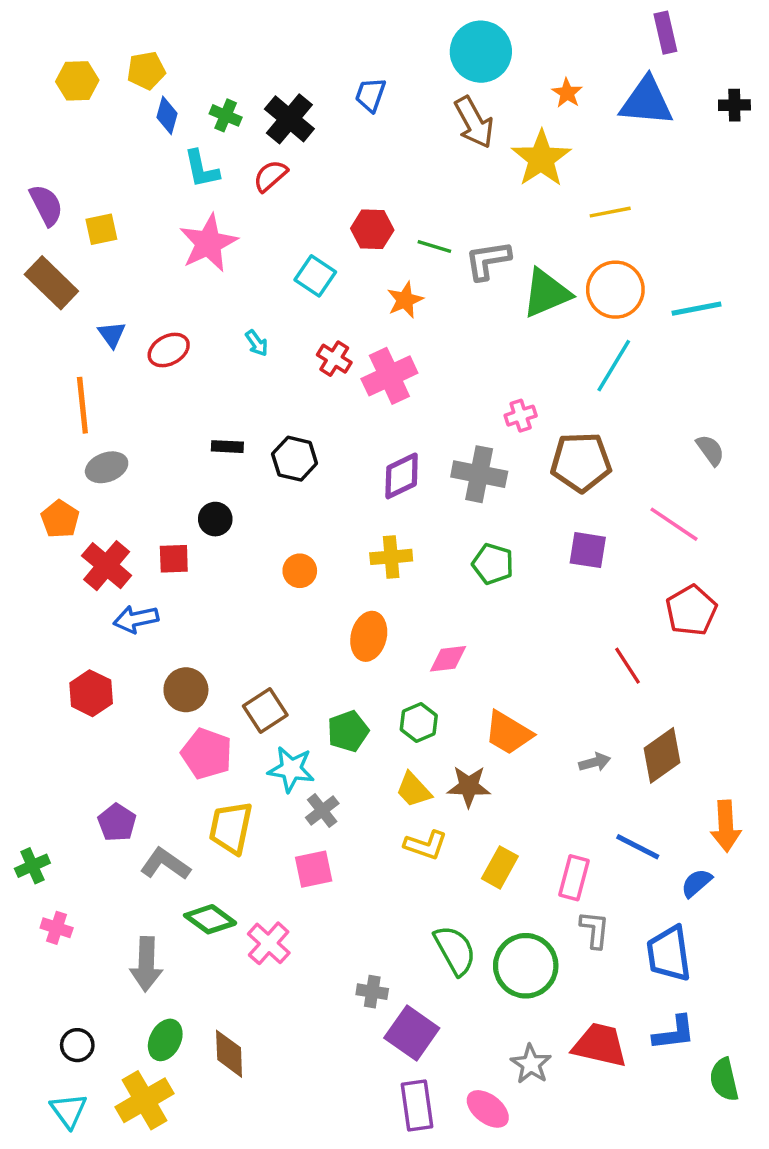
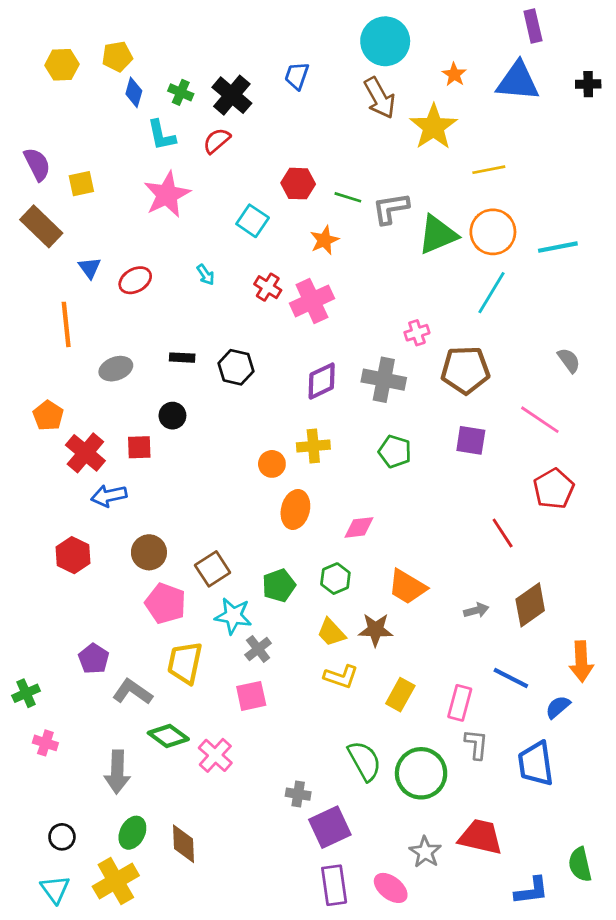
gray ellipse: (107, 467) -> (116, 369), moved
orange circle: (300, 571) -> (272, 464), moved
purple square: (412, 1033) -> (330, 827), turned 30
blue L-shape: (674, 1033) -> (532, 891), moved

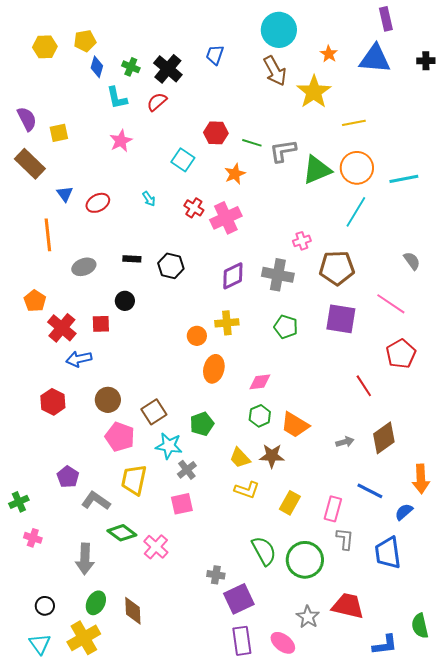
pink star: (167, 195) -> (121, 141), size x0.7
purple square: (471, 440) -> (341, 319), size x1.4
green hexagon: (335, 579) -> (260, 416), moved

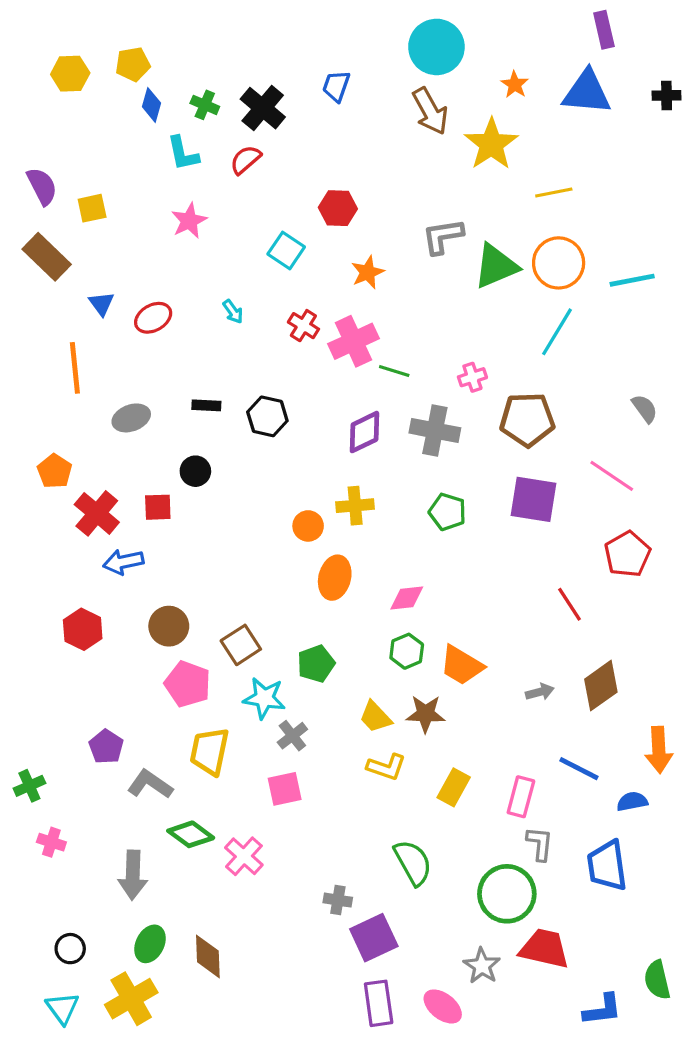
green line: (252, 143) -> (394, 371), moved
blue semicircle: (404, 512) -> (632, 801), turned 30
green circle: (305, 560) -> (507, 894), moved

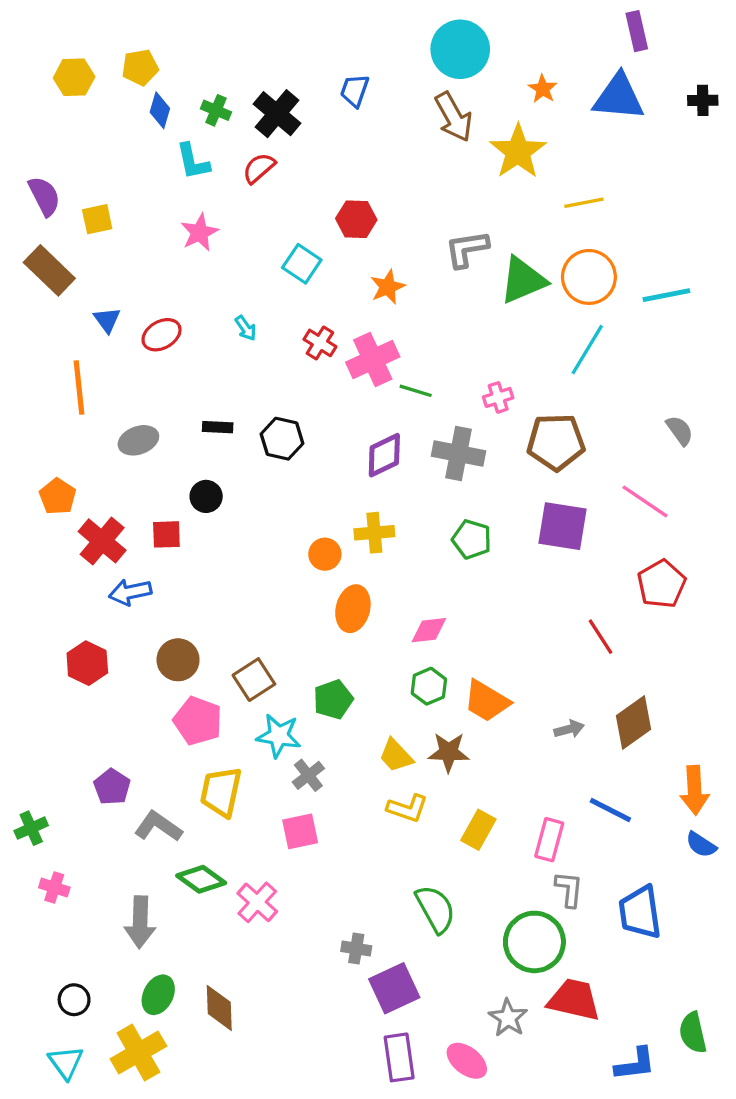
blue semicircle: (632, 801) -> (701, 845), moved, turned -136

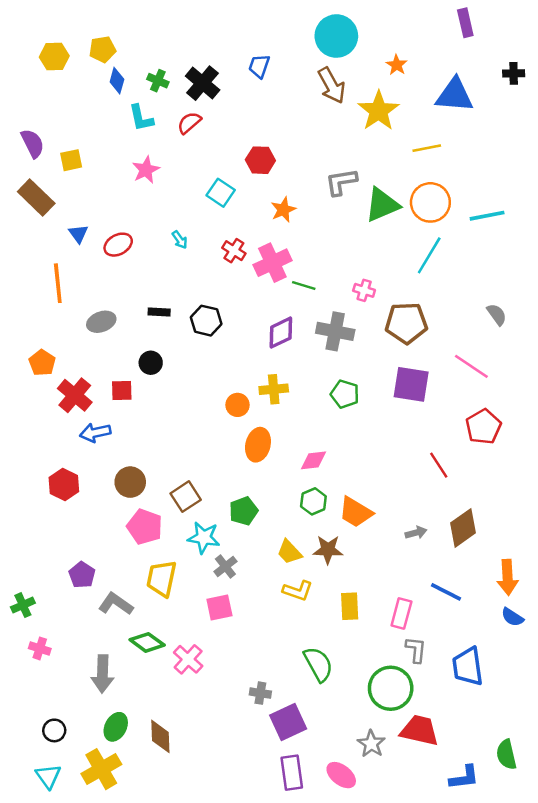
blue triangle: (619, 97) -> (455, 95), moved
pink cross: (498, 397) -> (364, 290), turned 35
yellow rectangle: (478, 830) -> (350, 606), turned -32

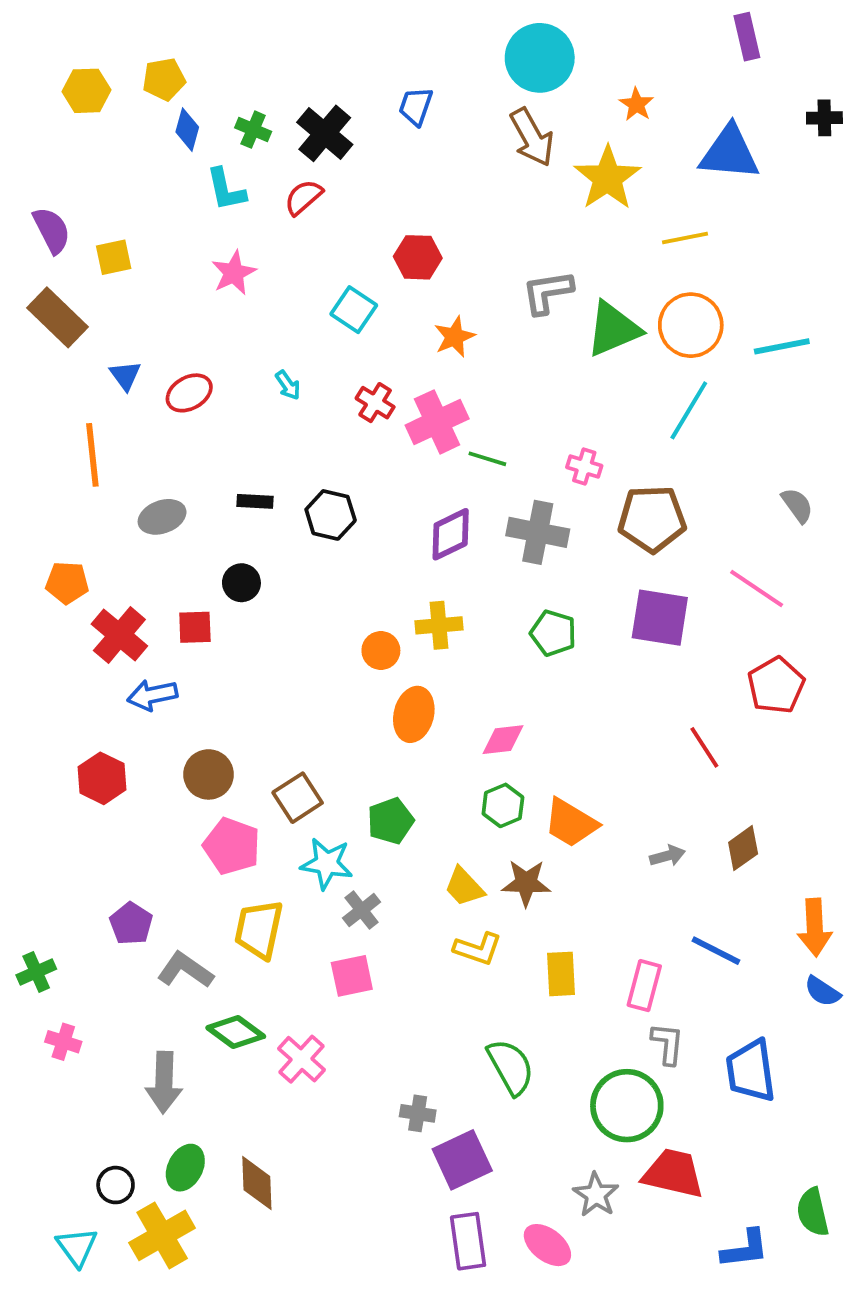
orange pentagon: (42, 363) -> (67, 583), turned -30
brown diamond: (463, 528) -> (743, 848), size x0.7
black circle: (54, 730) -> (116, 1185), moved

